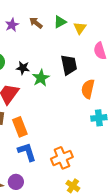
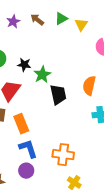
black trapezoid: (69, 65) -> (58, 95), moved
orange cross: (62, 158) -> (63, 155), turned 30
purple circle: (16, 182) -> (26, 171), moved

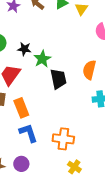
purple circle: (26, 171) -> (21, 164), moved

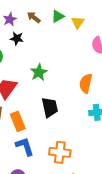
black star: (24, 49) -> (17, 38), moved
black trapezoid: (58, 79) -> (50, 107), moved

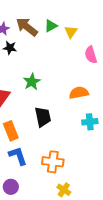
brown arrow: (34, 17) -> (27, 27), size x1.6
orange semicircle: (86, 83) -> (79, 93), turned 66

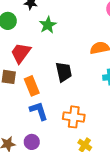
green star: (32, 82) -> (48, 25), moved

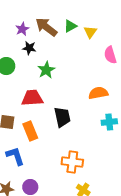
red trapezoid: (21, 53) -> (32, 98), moved, turned 50
blue L-shape: (39, 111) -> (15, 156), moved

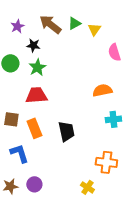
purple star: (22, 29) -> (17, 26), moved
green star: (46, 70) -> (37, 67), moved
black trapezoid: (62, 117) -> (66, 131), moved
orange cross: (72, 162) -> (106, 162), moved

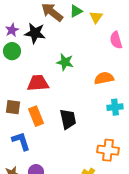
purple star: (17, 26) -> (12, 30), moved
black star: (33, 45) -> (35, 33), size x1.5
green star: (37, 67) -> (65, 62), moved, turned -30

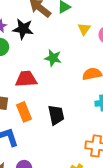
yellow triangle: (96, 17) -> (84, 29), moved

